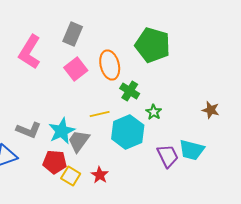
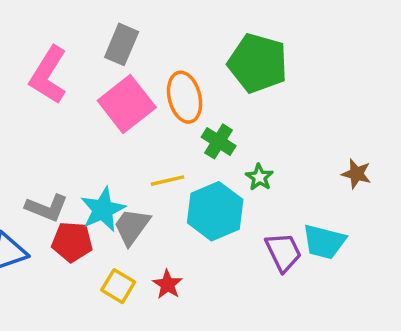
pink square: (76, 69) -> (127, 104), size x1.4
red pentagon: (55, 162) -> (72, 242), moved

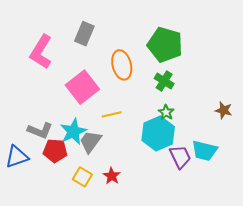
pink square: (127, 104) -> (82, 87), moved
green cross: (219, 141) -> (164, 81), moved
cyan hexagon: (215, 211) -> (158, 134), moved

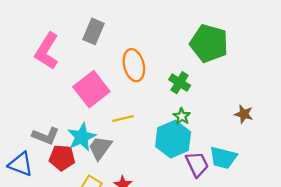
green pentagon: (165, 45) -> (209, 43), moved
blue triangle: (17, 157) -> (21, 164), turned 40

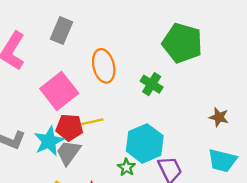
green star: (182, 116) -> (126, 167), moved
red pentagon: (62, 158) -> (69, 127), moved
cyan trapezoid: (223, 158) -> (222, 161), moved

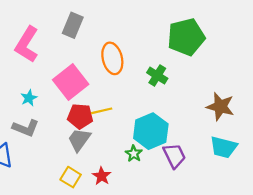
green pentagon: (182, 43) -> (186, 37), turned -30
brown star: (219, 117) -> (220, 107), size x1.5
cyan star: (49, 141) -> (29, 98), moved, size x0.6

